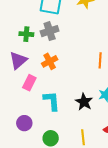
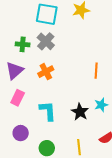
gray cross: (50, 31) -> (46, 41), turned -30
pink rectangle: (29, 83) -> (18, 98), moved

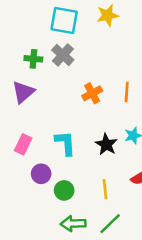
orange cross: (46, 72) -> (92, 93), moved
pink rectangle: (18, 98) -> (23, 144), moved
purple circle: (21, 133) -> (41, 174), moved

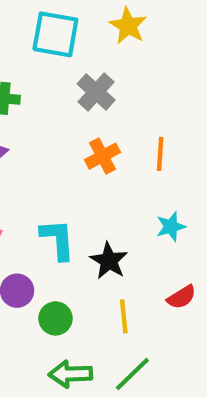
yellow star: (108, 15) -> (128, 26), turned -30
gray cross: (63, 55) -> (96, 92), moved
black star: (106, 144) -> (109, 261), moved

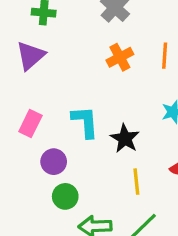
green circle: (55, 318) -> (65, 196), moved

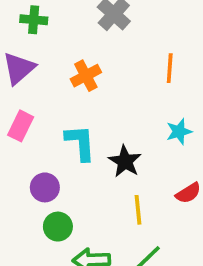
orange cross: (120, 57) -> (86, 76), moved
pink rectangle: (30, 124) -> (21, 126), moved

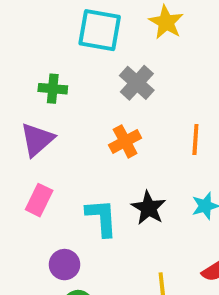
orange cross: (86, 76) -> (125, 141), moved
black star: (125, 161) -> (149, 208), moved

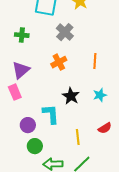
purple triangle: (37, 139) -> (21, 70), moved
pink rectangle: (39, 200) -> (15, 92), turned -49
cyan L-shape: (102, 218) -> (51, 114), moved

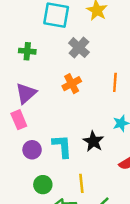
black star: (71, 96) -> (93, 141), moved
purple circle: (28, 125) -> (32, 150), moved
yellow line: (78, 137) -> (81, 183), moved

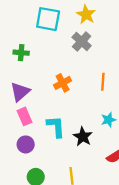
gray cross: (79, 48) -> (82, 41), moved
pink rectangle: (19, 120) -> (24, 116), moved
cyan L-shape: (62, 146) -> (56, 127), moved

